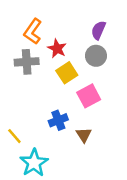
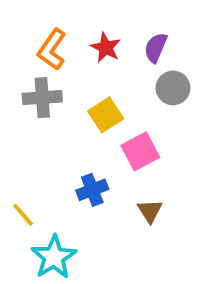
red star: (57, 48) -> (106, 48), moved
gray circle: (96, 56) -> (173, 88), moved
brown triangle: (84, 135) -> (150, 211), moved

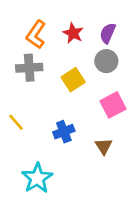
gray circle: (173, 88) -> (106, 61), moved
pink square: (140, 151) -> (113, 105), moved
yellow line: (23, 215) -> (16, 122), moved

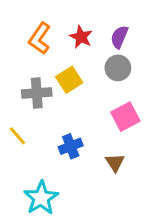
gray cross: (29, 68) -> (37, 93), moved
yellow square: (73, 80) -> (69, 80), moved

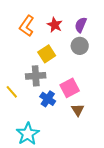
gray cross: (37, 93) -> (36, 76), moved
pink square: (125, 117) -> (70, 88), moved
blue cross: (71, 146) -> (48, 99), turned -35

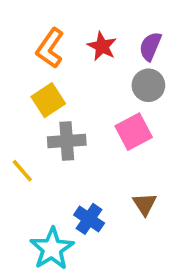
yellow square: (47, 54) -> (48, 100), moved
pink square: (70, 88) -> (134, 132), moved
blue cross: (48, 99) -> (89, 219), moved

